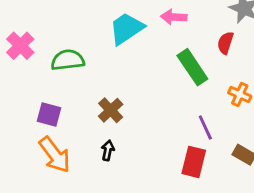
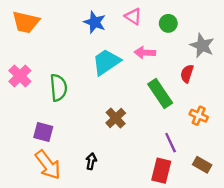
green semicircle: (68, 60) -> (58, 88), turned 92
brown cross: (111, 110) -> (116, 118), moved

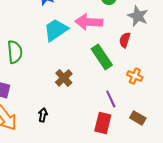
pink arrow: (145, 53) -> (89, 22), size x1.5

